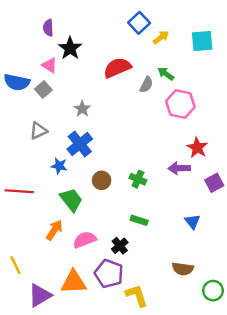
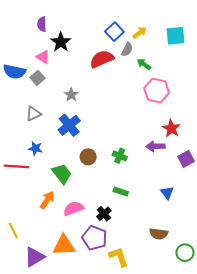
blue square: (139, 23) -> (114, 32), moved
gray semicircle: (146, 85) -> (127, 49), moved
blue star: (59, 166) -> (35, 148), moved

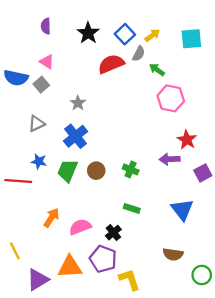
black star: (61, 42) -> (88, 33), moved
green trapezoid: (62, 174) -> (68, 171), moved, turned -120
blue triangle: (167, 193) -> (182, 210), size x1.5

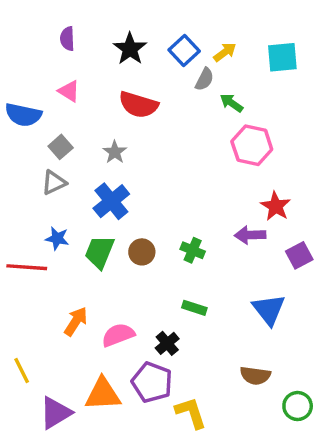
red semicircle: (111, 64) -> (138, 105), moved, turned -140
gray square: (41, 85) -> (61, 147), moved

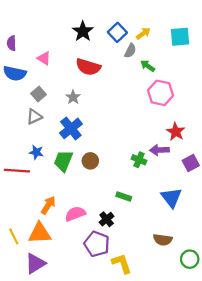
purple semicircle: (67, 39) -> (12, 43), moved
green cross: (193, 250) -> (139, 160), moved
orange triangle: (103, 394) -> (40, 233), moved

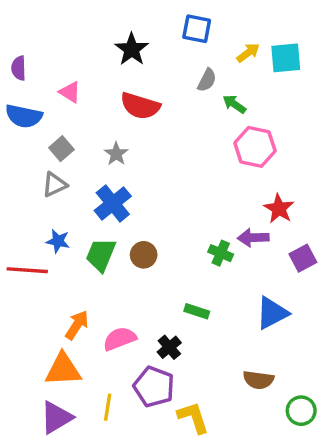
blue square: (117, 32) -> (197, 29), moved, turned -36
yellow arrow: (143, 33) -> (248, 53), moved
blue triangle: (171, 198) -> (272, 313), turned 40
yellow line: (14, 236) -> (108, 407), moved, turned 35

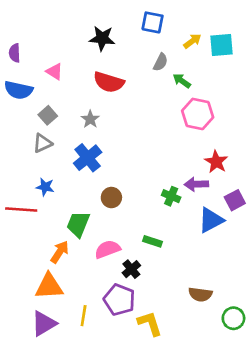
black star: (132, 49) -> (102, 38), turned -30
green trapezoid: (101, 255) -> (78, 224), moved
blue triangle: (272, 313) -> (211, 220), moved
pink semicircle: (120, 339) -> (107, 249), moved

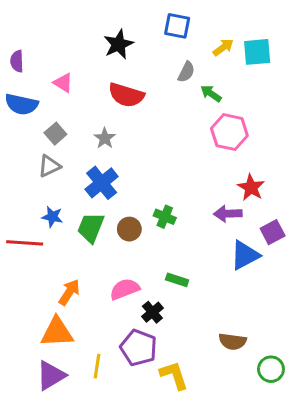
black star: (102, 38) -> (119, 44), turned -30
green cross: (171, 196) -> (165, 217), moved
green trapezoid: (78, 224) -> (91, 228), moved

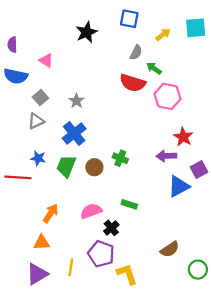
cyan square: (257, 52) -> (196, 28), moved
red semicircle: (126, 95) -> (133, 83), moved
orange triangle: (57, 332) -> (42, 243), size x0.7
brown semicircle: (232, 341) -> (170, 249), turned -42

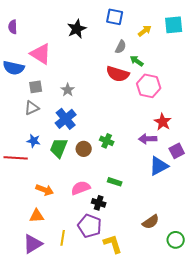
purple semicircle: (12, 45) -> (13, 27), moved
pink triangle: (46, 60) -> (41, 54), size x1.6
gray square: (40, 98) -> (36, 87), turned 32
orange arrow: (51, 213) -> (45, 190), turned 78
black cross: (111, 228) -> (99, 203), turned -32

